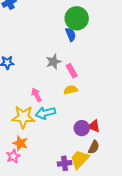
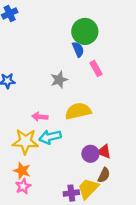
pink rectangle: (72, 71) -> (96, 68), moved
yellow semicircle: (71, 90) -> (78, 111), size x1.6
pink arrow: (36, 95) -> (40, 117), turned -56
pink star: (13, 156) -> (23, 186), moved

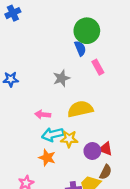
yellow star: (25, 141) -> (69, 139), moved, size x0.7
orange star: (22, 171) -> (47, 158), moved

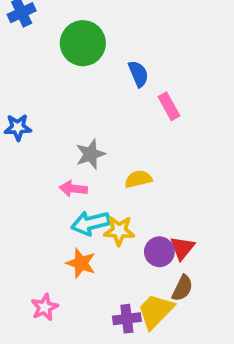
green circle: (87, 31) -> (83, 43), moved
gray star: (61, 78) -> (90, 154), moved
yellow semicircle: (80, 109) -> (138, 179), size x0.6
red triangle: (106, 149) -> (182, 248), turned 48

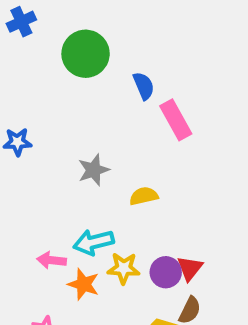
pink rectangle: (169, 106) -> (176, 120), size x1.4
pink arrow: (73, 189) -> (51, 260), moved
yellow star: (119, 231) -> (124, 268), moved

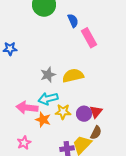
gray star: (94, 170) -> (48, 75), moved
yellow semicircle: (144, 196) -> (73, 76), size x1.5
pink arrow: (51, 260) -> (27, 108), size x1.5

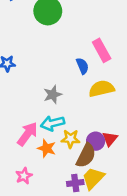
blue semicircle: (73, 21) -> (82, 66), moved
yellow semicircle: (73, 76) -> (102, 89), moved
pink arrow: (27, 108) -> (27, 134), turned 120
brown semicircle: (96, 133) -> (86, 155), moved, size x1.5

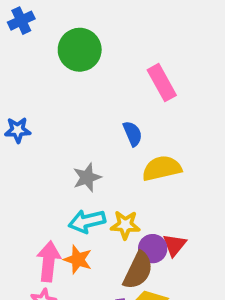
pink rectangle: (102, 50) -> (162, 83), moved
pink arrow: (27, 134) -> (49, 261), moved, turned -30
yellow star: (70, 139) -> (125, 225), moved

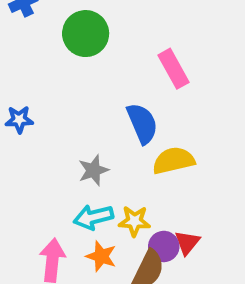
blue semicircle: (133, 134) -> (142, 123), size x1.5
orange star: (78, 260) -> (101, 256), moved

